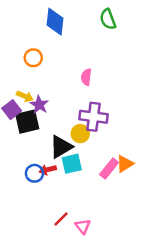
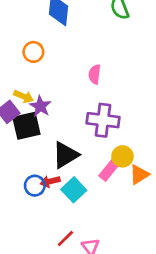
yellow circle: (80, 134) -> (122, 156), moved
cyan square: (72, 164) -> (74, 190), moved, turned -30
pink rectangle: (109, 169) -> (110, 169), moved

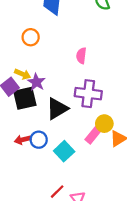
black triangle: (65, 155) -> (57, 109), moved
red arrow: (50, 181) -> (23, 140), moved
blue circle: (35, 186) -> (39, 140), moved

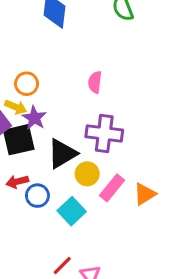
orange circle: (31, 37) -> (27, 84), moved
yellow circle: (104, 124) -> (87, 174), moved
red arrow: (23, 140) -> (17, 182), moved

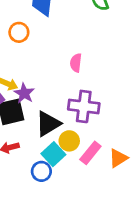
orange circle: (27, 84) -> (19, 32), moved
blue circle: (37, 196) -> (41, 171), moved
cyan square: (72, 211) -> (53, 154), moved

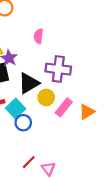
pink semicircle: (76, 63) -> (39, 36), moved
cyan square: (53, 154) -> (16, 108), moved

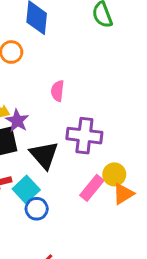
black triangle: (29, 83) -> (44, 155), turned -40
yellow circle: (46, 97) -> (114, 174), moved

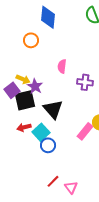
purple cross: (84, 136) -> (85, 82), moved, size x0.7

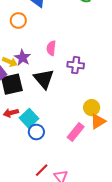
purple star: (35, 86) -> (23, 58), moved
black triangle: (53, 109) -> (44, 79), moved
pink rectangle: (85, 131) -> (76, 132), moved

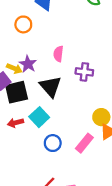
cyan square: (29, 118) -> (39, 117), moved
blue circle: (36, 132) -> (53, 143), moved

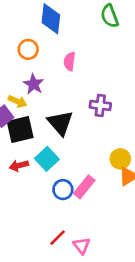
pink semicircle: (58, 54) -> (70, 61), moved
purple star: (28, 64) -> (34, 84), moved
pink rectangle: (84, 143) -> (84, 187), moved

